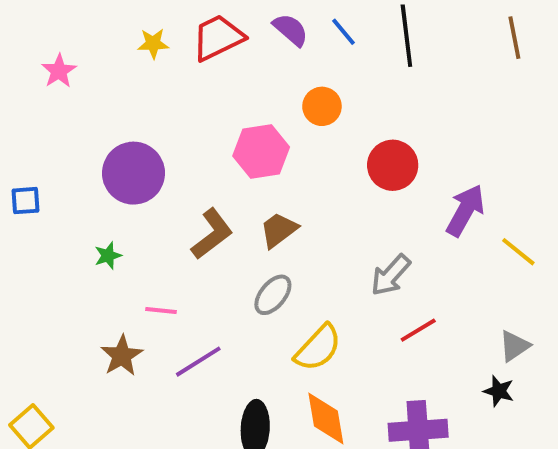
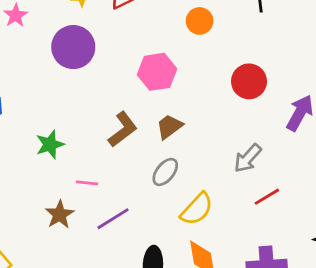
orange circle: (322, 106) -> (200, 21), moved
purple circle: (133, 173) -> (73, 47), moved
green star: (108, 256) -> (50, 145), size x1.5

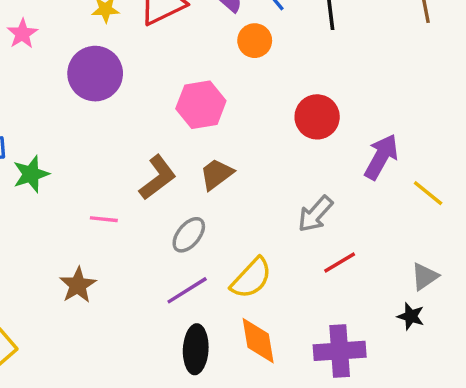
green star: (50, 145) -> (31, 174), moved
gray ellipse: (165, 172) -> (189, 235), moved
pink line: (87, 183) -> (104, 219), moved
purple line: (113, 219) -> (187, 290), moved

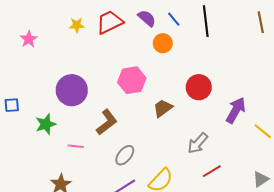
purple circle: (95, 74) -> (72, 90), moved
green star: (31, 174) -> (46, 124), moved
brown trapezoid: (217, 174) -> (163, 108), moved

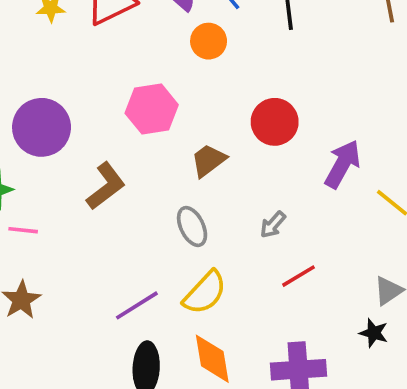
gray arrow: (198, 143) -> (273, 225), size x0.7
pink line: (76, 146) -> (23, 230), moved
gray ellipse: (125, 155) -> (192, 226), moved, turned -65

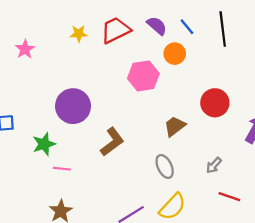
pink hexagon: (152, 109) -> (143, 76), moved
red line: (298, 276) -> (229, 197), turned 50

